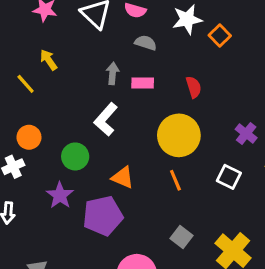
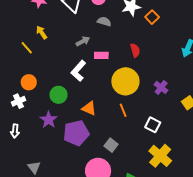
gray arrow: (113, 73) -> (83, 41), turned 56
pink rectangle: (143, 83) -> (101, 55), moved
purple cross: (246, 134) -> (161, 87), moved
white square: (229, 177) -> (153, 125), moved
gray square: (182, 237) -> (111, 145), moved

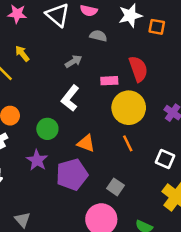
orange square: (152, 17) -> (157, 27), turned -32
red semicircle: (135, 50) -> (138, 69), size x1.5
pink rectangle: (101, 55) -> (109, 81), moved

